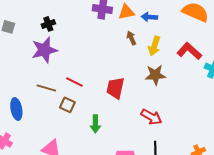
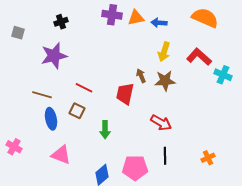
black cross: (48, 24) -> (61, 22), moved
brown arrow: (131, 38) -> (141, 76), moved
brown line: (46, 88) -> (42, 95), moved
blue ellipse: (16, 109) -> (51, 119), moved

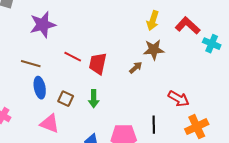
brown arrow: (141, 76) -> (136, 68), moved, turned 72
red trapezoid: (125, 94) -> (98, 64), moved
brown square: (77, 111) -> (66, 99), moved
red arrow: (161, 123) -> (179, 99), moved
orange cross: (208, 158) -> (197, 127), size x1.6

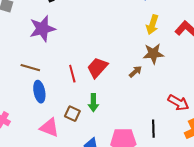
red line: (73, 57) -> (72, 74), moved, turned 48
red trapezoid: (98, 64) -> (97, 68), turned 30
brown square: (66, 99) -> (72, 114), moved

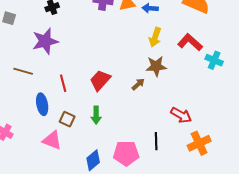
brown line: (30, 68) -> (23, 71), moved
red line: (72, 74) -> (63, 83), moved
brown square: (72, 114) -> (67, 119), moved

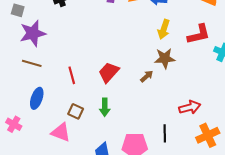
purple star: (45, 41) -> (33, 33), moved
red L-shape: (190, 42) -> (199, 34), turned 125
blue ellipse: (42, 104) -> (37, 98), moved, turned 30
red arrow: (181, 115) -> (190, 107), turned -45

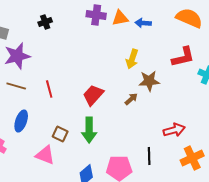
yellow arrow: (164, 29) -> (132, 59), moved
red line: (72, 75) -> (49, 89), moved
green arrow: (105, 107) -> (89, 130), size x1.4

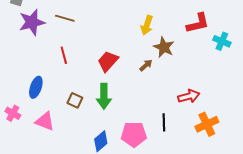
brown star: (149, 81) -> (164, 47), turned 30
brown line: (16, 86) -> (65, 18), moved
pink triangle: (45, 155) -> (45, 121), moved

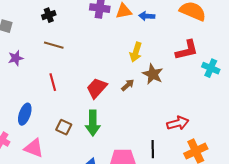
purple star: (32, 22) -> (16, 58), moved, size x0.6
brown arrow: (146, 65) -> (128, 85), moved

